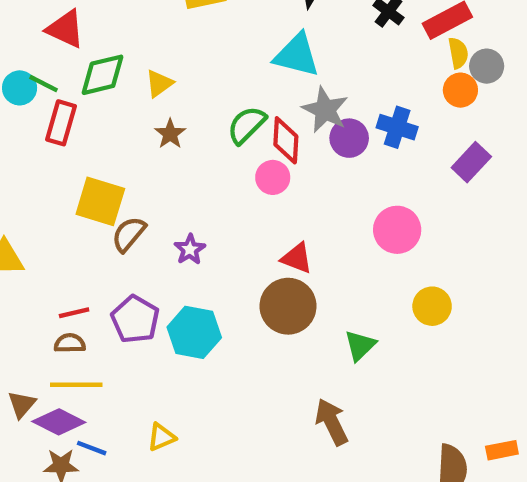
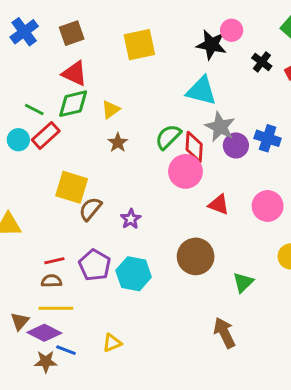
red triangle: (65, 29) -> (75, 73), moved
cyan circle: (20, 88) -> (18, 140), moved
red rectangle: (61, 123) -> (46, 135), turned 32
pink circle: (273, 177) -> (185, 171), size x1.5
red triangle: (297, 258) -> (219, 205), moved

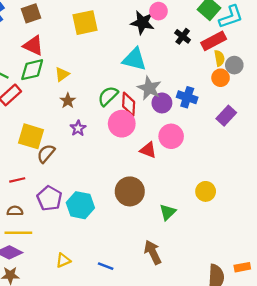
pink circle: (268, 206) -> (171, 136), moved
purple star: (131, 219) -> (78, 128), moved
red line: (54, 261) -> (17, 180), moved
blue line: (66, 350) -> (106, 266), moved

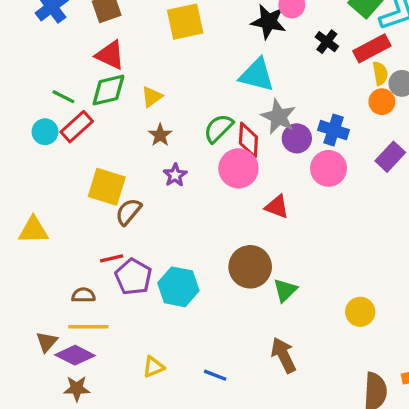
pink circle: (171, 136) -> (329, 168), moved
red line: (17, 180) -> (112, 258), moved
yellow circle: (206, 191) -> (360, 312), moved
green triangle: (168, 212) -> (285, 290), moved

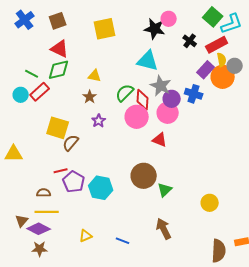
yellow triangle: (152, 97) -> (95, 76), moved, turned 48
orange circle: (382, 102) -> (223, 77), size x1.5
purple rectangle: (390, 157) -> (206, 70), moved
pink circle: (329, 168) -> (168, 113), moved

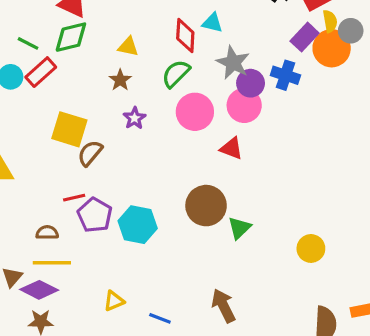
cyan triangle: (148, 61) -> (212, 23), size x0.6
red diamond: (143, 100) -> (185, 36), moved
brown arrow: (164, 229) -> (224, 306), moved
blue line: (123, 241) -> (160, 318), moved

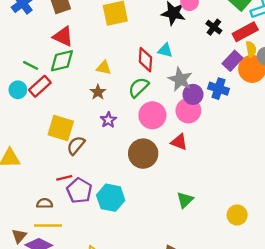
brown circle: (206, 206) -> (143, 154), moved

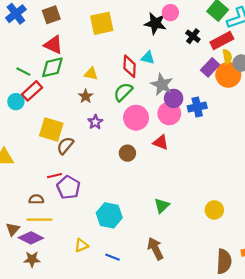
blue cross: (219, 89) -> (197, 107), moved, turned -30
cyan circle: (18, 90) -> (16, 102), moved
brown circle: (143, 154) -> (127, 153), size x0.6
cyan hexagon: (111, 198) -> (109, 215), moved
green triangle: (185, 200) -> (162, 206), moved

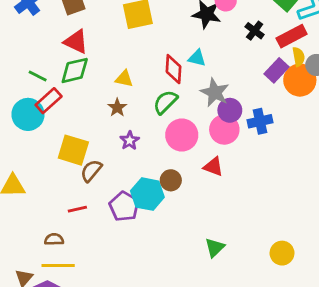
cyan circle: (16, 102) -> (28, 114), size x1.5
purple pentagon: (68, 187) -> (124, 206), moved
cyan hexagon: (109, 215) -> (147, 194), moved

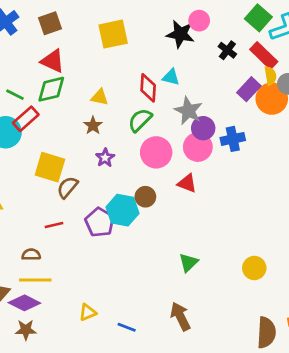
red rectangle: (292, 36) -> (264, 56), turned 72

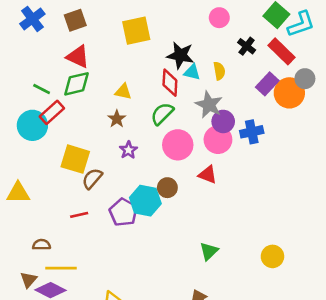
black star: (180, 34) -> (180, 55), moved
yellow semicircle: (270, 76) -> (219, 71), moved
brown semicircle: (31, 255) -> (42, 245), moved

